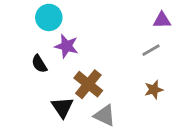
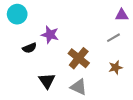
cyan circle: (49, 17) -> (17, 14), moved
black semicircle: (39, 64) -> (29, 48), turned -80
brown cross: (88, 84) -> (79, 58), moved

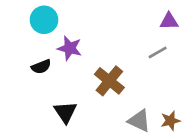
cyan circle: (17, 14) -> (44, 20), moved
brown star: (116, 67) -> (170, 121), moved
gray triangle: (79, 87) -> (139, 121), moved

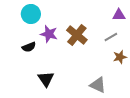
brown cross: (109, 81) -> (77, 35), moved
brown star: (170, 121) -> (120, 57), moved

